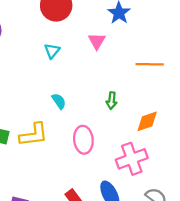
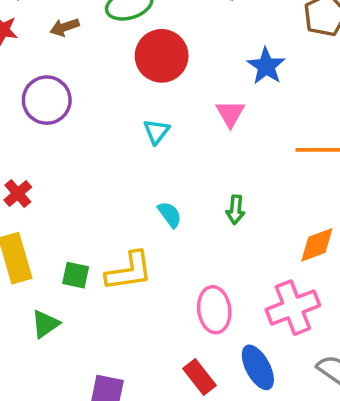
green arrow: (112, 101) -> (236, 210), moved
pink ellipse: (83, 140) -> (214, 310), moved

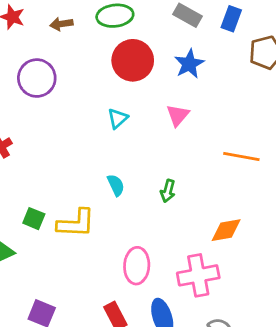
blue star: (266, 66) -> (189, 64), moved

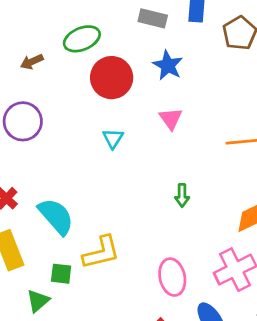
cyan semicircle: (116, 185) -> (56, 216), moved, size x1.8
green square: (34, 219) -> (61, 274), moved

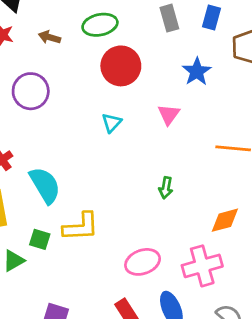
gray rectangle: (153, 18) -> (169, 18), turned 50
brown arrow: (32, 62) -> (49, 37), turned 30
blue star: (168, 65) -> (197, 72), moved
pink ellipse: (172, 277) -> (143, 262), turned 72

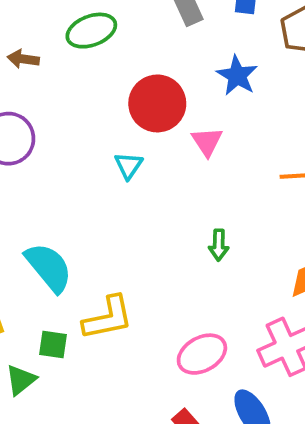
red circle: (121, 66) -> (157, 103), moved

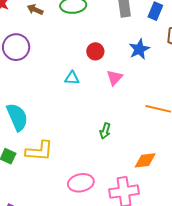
red circle: (157, 103) -> (95, 51), size x0.6
cyan triangle: (129, 166) -> (72, 78), turned 42

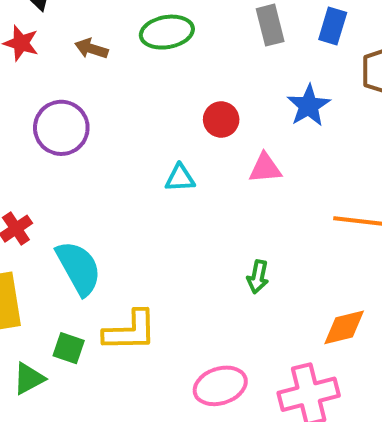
pink triangle: (115, 78) -> (265, 168), turned 48

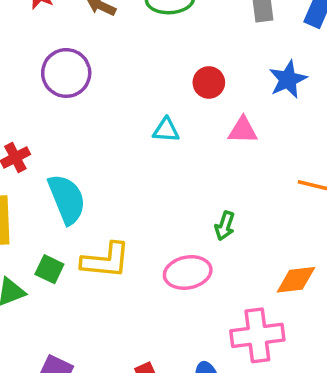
pink ellipse: (220, 386) -> (188, 272), moved

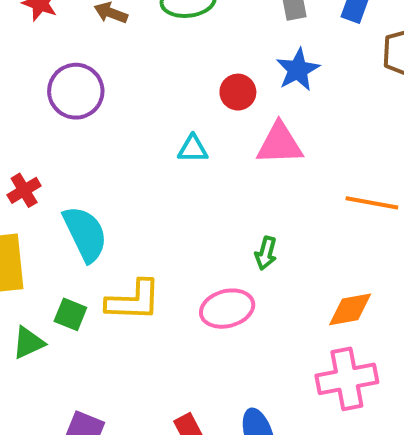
blue star: (288, 79) -> (298, 70), moved
pink triangle: (243, 130) -> (280, 144), size x1.4
pink cross: (257, 335) -> (347, 379), moved

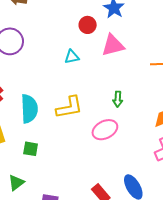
cyan semicircle: (85, 234) -> (29, 109), turned 36
yellow L-shape: (133, 301) -> (69, 107), moved
green triangle: (28, 343) -> (16, 183), moved

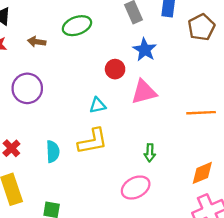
yellow L-shape: (69, 107) -> (93, 141), moved
cyan semicircle: (29, 109) -> (53, 152), moved, size x0.7

